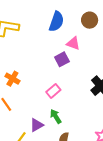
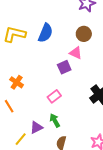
brown circle: (90, 20) -> (84, 34), moved
blue semicircle: (56, 21) -> (45, 33), moved

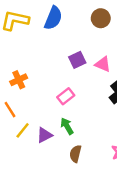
pink triangle: (76, 53) -> (103, 64), moved
orange cross: (17, 82) -> (19, 80), turned 32
yellow line: (21, 139) -> (23, 130), moved

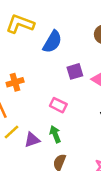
blue semicircle: (53, 18) -> (52, 42), moved
pink rectangle: (66, 96) -> (58, 105), turned 56

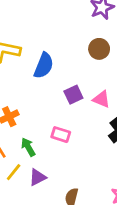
green arrow: (55, 134) -> (28, 147), moved

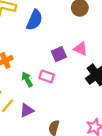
purple square: (73, 95) -> (59, 54), moved
green arrow: (28, 147) -> (27, 79), moved

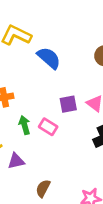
blue semicircle: (34, 20) -> (49, 58), turned -85

